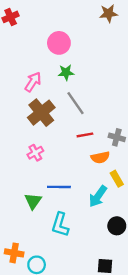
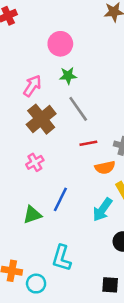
blue line: (59, 187) -> (60, 199), turned -65
green triangle: (33, 201) -> (32, 215), turned 36
cyan L-shape: (60, 225) -> (62, 258), moved

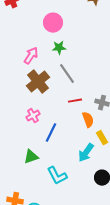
orange semicircle: (105, 167) -> (88, 120), turned -98
blue line: (60, 199) -> (51, 133), moved
cyan L-shape: (62, 258) -> (57, 176), moved, turned -45

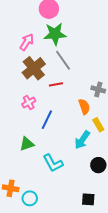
green star: (59, 48) -> (55, 34), size x1.6
red line: (75, 101) -> (56, 84), moved

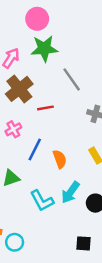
gray line: (63, 60) -> (72, 79), moved
orange semicircle: (84, 107) -> (60, 159), moved
cyan arrow: (82, 140) -> (70, 192), moved

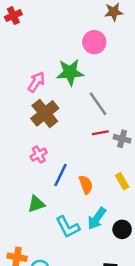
pink circle: (37, 19) -> (94, 42), moved
red line: (45, 108) -> (100, 133), moved

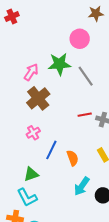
gray line: (98, 104) -> (86, 76), moved
cyan L-shape: (68, 227) -> (27, 197), moved

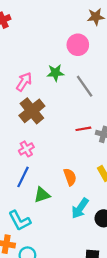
green star: (59, 64) -> (55, 73), size x0.7
blue line: (51, 150) -> (23, 177), moved
green triangle: (31, 174) -> (42, 195), moved

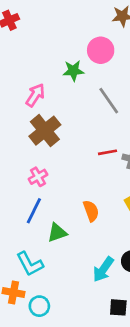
green star: (55, 73) -> (73, 71), moved
cyan arrow: (80, 208) -> (103, 269), moved

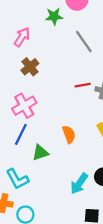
brown cross: (45, 131) -> (30, 67), size x0.7
pink cross: (38, 177) -> (24, 106), size x1.5

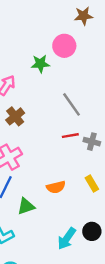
gray line: (84, 42) -> (71, 104), moved
orange semicircle: (69, 134) -> (56, 187), turned 96

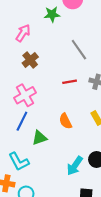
red line: (70, 136) -> (70, 82), moved
orange semicircle: (56, 187) -> (65, 121), turned 77

